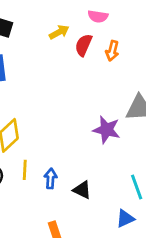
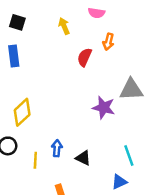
yellow arrow: (59, 32) -> (64, 26), turned -84
red semicircle: (84, 45) -> (84, 57), moved
yellow line: (25, 170) -> (35, 160), moved

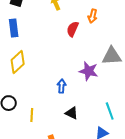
yellow diamond: (22, 112) -> (18, 62), moved
blue arrow: (57, 148) -> (62, 86), moved

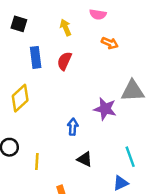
orange arrow: (93, 16) -> (110, 43), turned -80
blue rectangle: (14, 28) -> (36, 57), moved
red semicircle: (73, 29) -> (64, 61), moved

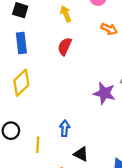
blue rectangle: (36, 57) -> (21, 43), moved
blue arrow: (73, 127) -> (65, 128), moved
black triangle: (85, 159) -> (81, 154), moved

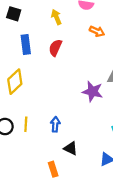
blue rectangle: (21, 43) -> (26, 44), moved
yellow line: (38, 145) -> (26, 124), moved

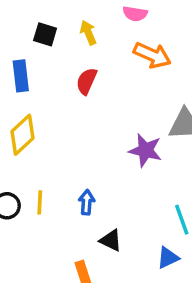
black square: (14, 14) -> (45, 34), moved
orange arrow: (97, 31) -> (152, 55), size x1.5
blue rectangle: (26, 44) -> (21, 76), moved

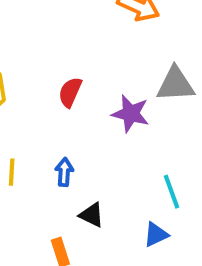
red semicircle: (87, 81) -> (70, 92), moved

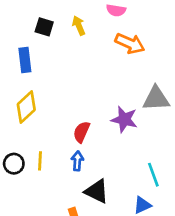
red semicircle: (70, 92) -> (81, 132), moved
black triangle: (92, 215) -> (97, 191), size x1.4

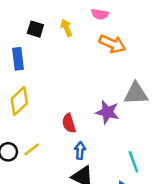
red semicircle: (81, 132) -> (69, 123), turned -42
yellow line: (40, 161) -> (32, 149), turned 49
blue arrow: (77, 161) -> (80, 151), moved

